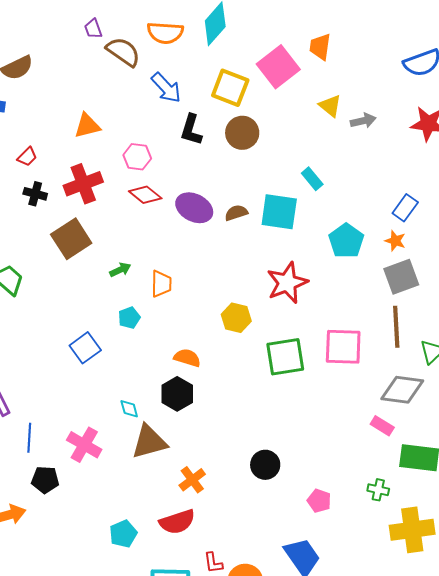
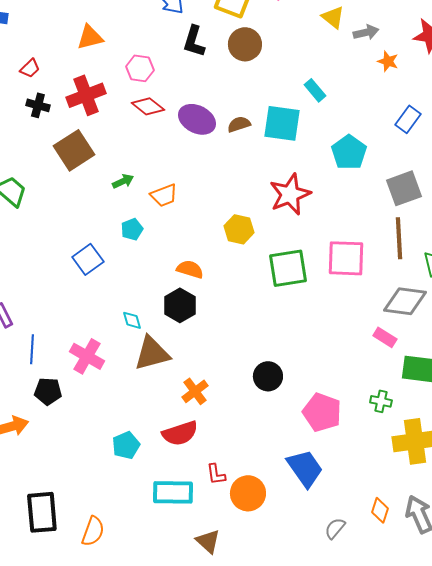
orange star: (395, 241) -> (388, 61), moved
orange trapezoid: (161, 284) -> (164, 195), turned 68
pink pentagon: (319, 501) -> (322, 412), size x1.6

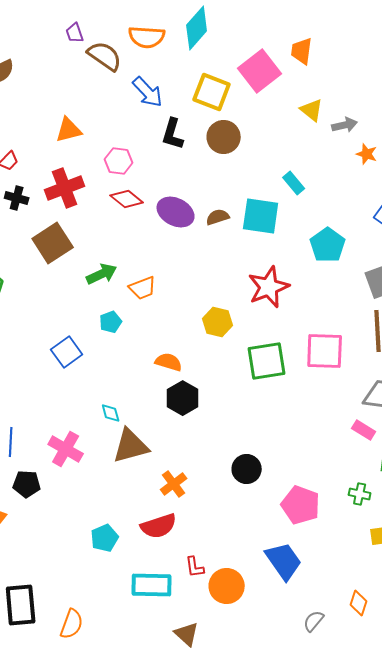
green arrow: (123, 181) -> (102, 274), size x1.4
black hexagon: (180, 305) -> (183, 398), moved

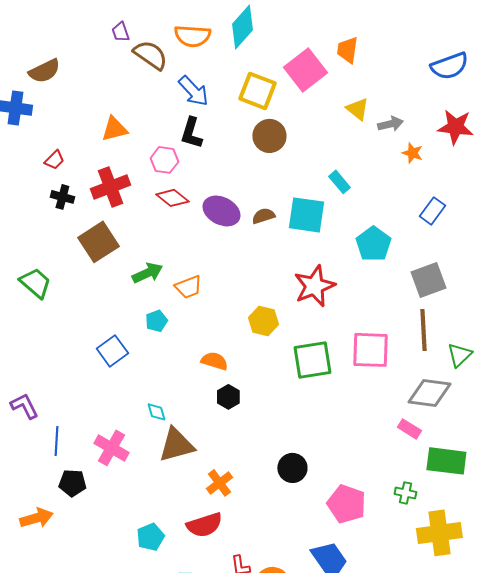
black L-shape: (173, 134) -> (191, 133), moved
black hexagon: (183, 398) -> (228, 397), size x0.7

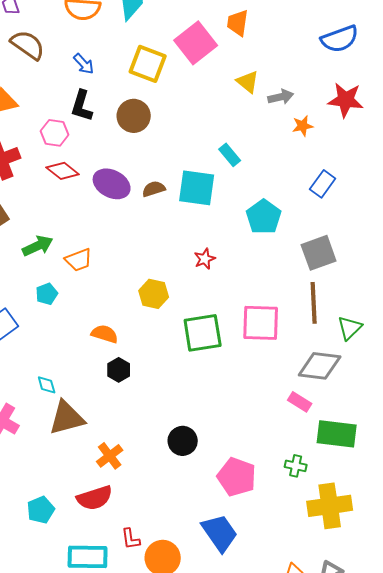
brown semicircle: (150, 55) -> (28, 45), moved
blue arrow: (193, 91) -> (84, 64), size x0.7
brown circle: (269, 136) -> (134, 116), moved
orange star: (412, 153) -> (303, 126), turned -30
red star: (314, 286) -> (205, 259), size x0.5

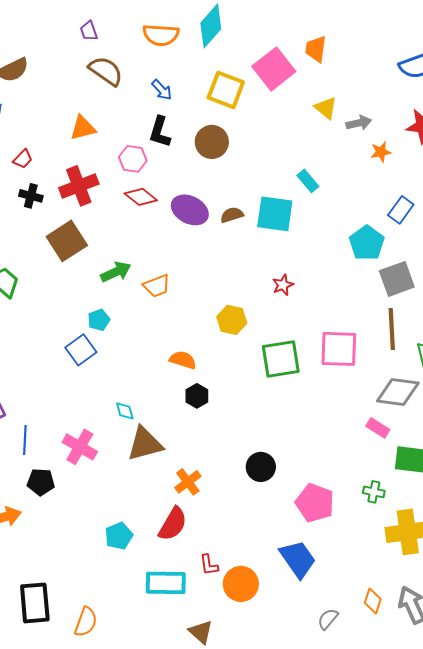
cyan pentagon: (264, 217) -> (367, 243), moved
cyan pentagon: (47, 294) -> (99, 320), moved
red semicircle: (95, 498) -> (173, 524), turned -42

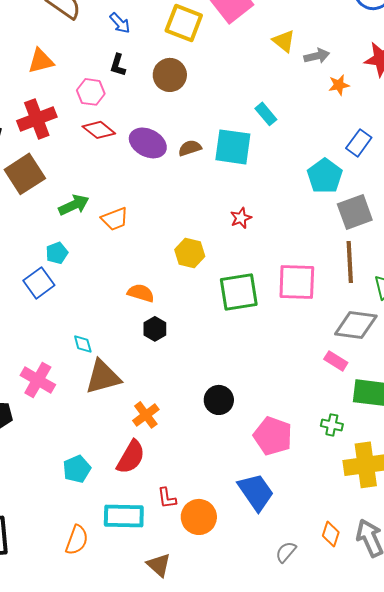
black L-shape: (160, 132) -> (118, 65), size x0.7
orange semicircle: (86, 622) -> (77, 540), moved

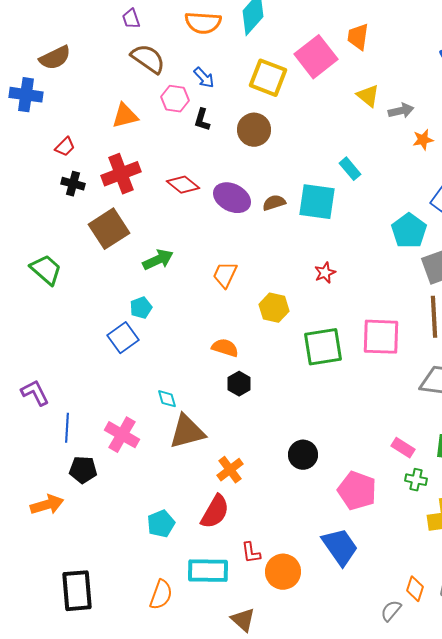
pink hexagon: (91, 92) -> (175, 99), moved
orange trapezoid: (115, 219) -> (225, 275), moved, turned 136
pink rectangle: (336, 361) -> (403, 448), moved
gray semicircle: (286, 552) -> (391, 611), moved

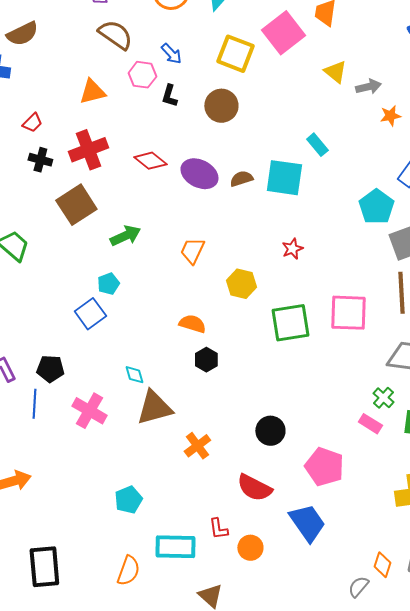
black pentagon: (83, 470) -> (50, 369), moved
green cross: (416, 480) -> (383, 398), moved, turned 30
red semicircle: (215, 512) -> (254, 488), moved, turned 87
orange circle: (283, 572) -> (250, 548), size x0.7

